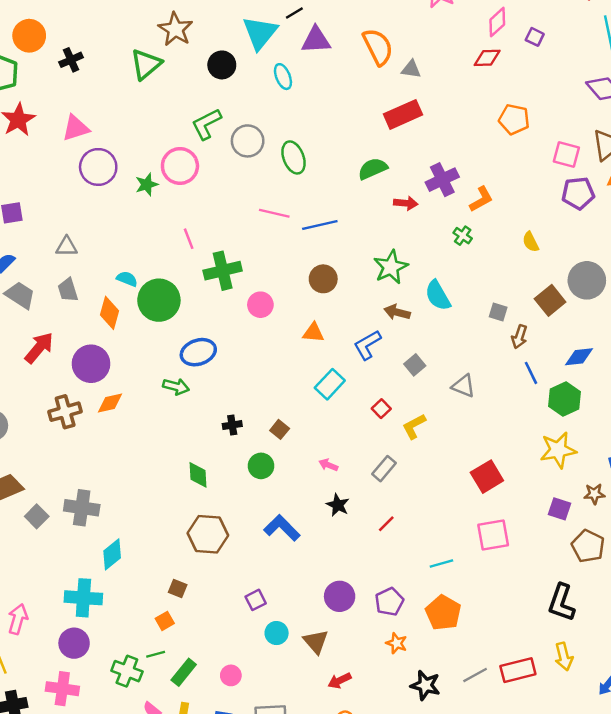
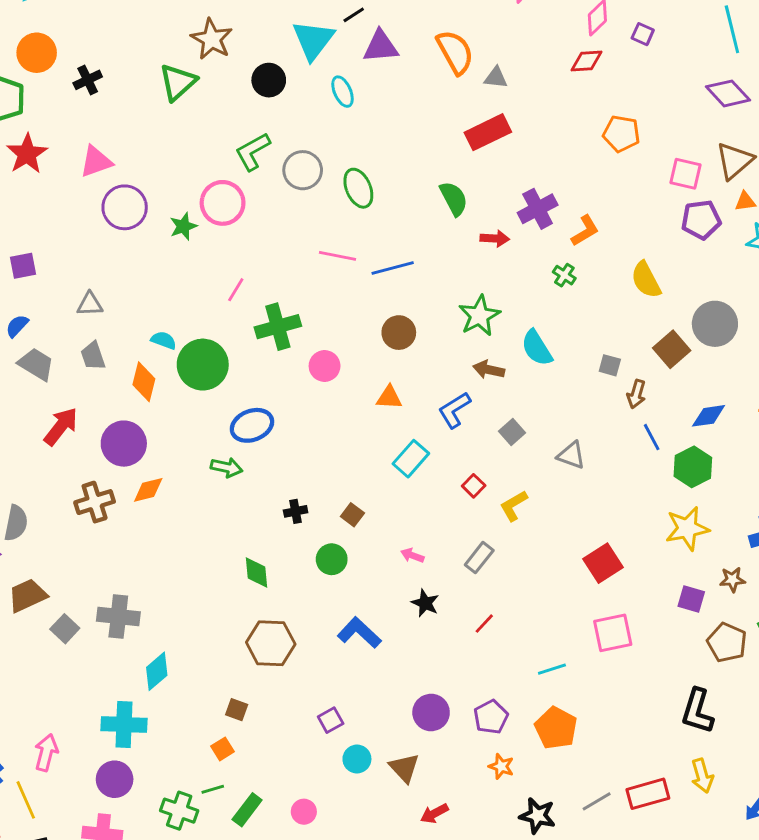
green semicircle: (373, 169) -> (454, 199), turned 88
pink line: (189, 239) -> (236, 290), turned 54
yellow semicircle: (531, 242) -> (646, 280), size x1.5

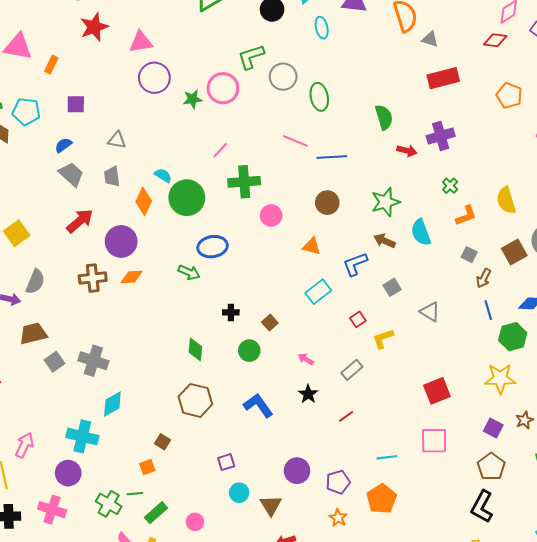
red rectangle: (488, 132) -> (443, 78), moved
orange L-shape: (585, 231) -> (466, 216), moved
brown star: (732, 580) -> (524, 420), turned -30
brown pentagon: (727, 642) -> (491, 467), moved

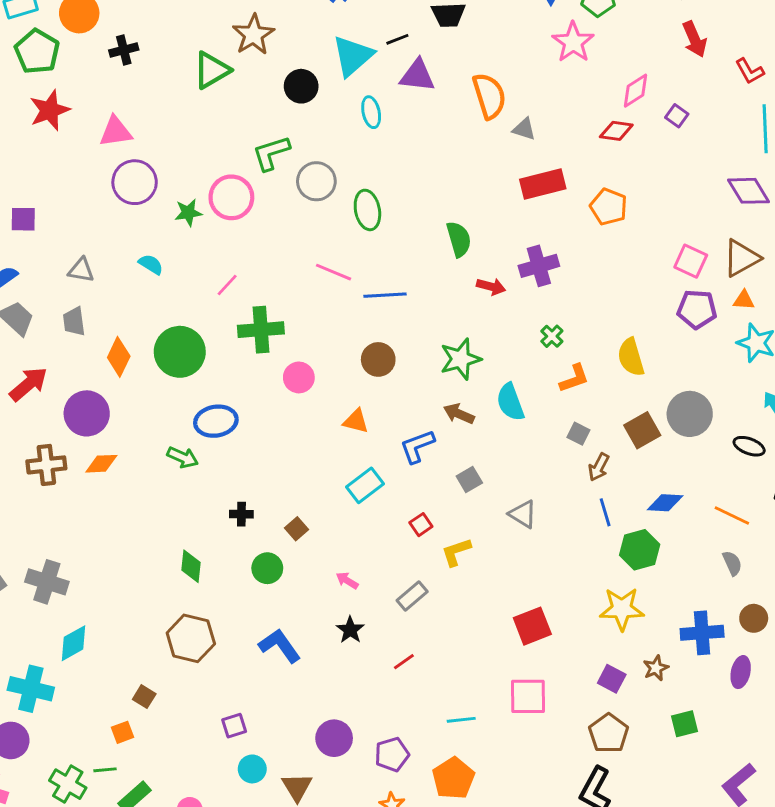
orange pentagon: (509, 95) -> (609, 207), moved
cyan semicircle: (163, 175) -> (151, 264), moved

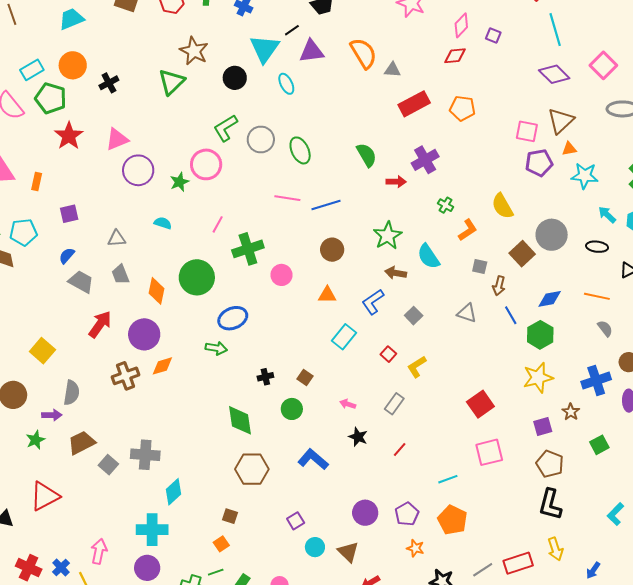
gray triangle: (523, 514) -> (467, 313), moved
green diamond: (191, 566) -> (240, 420), size x1.4
purple square: (612, 679) -> (543, 427), turned -30

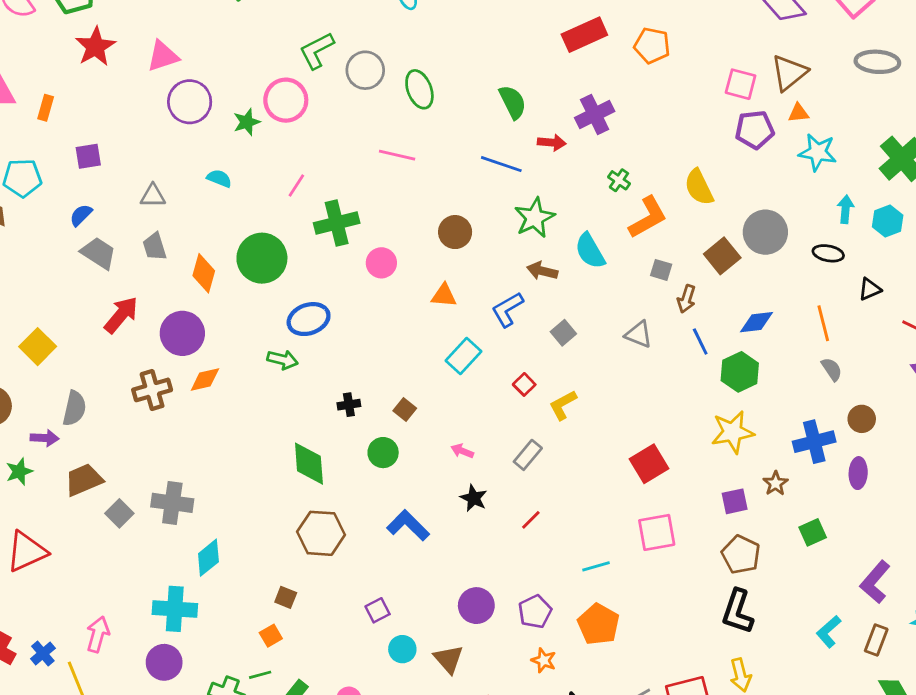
blue line: (326, 205) -> (501, 164), moved, turned 32
cyan arrow: (607, 215) -> (845, 209), turned 48
orange L-shape: (468, 230) -> (648, 217), size x1.4
orange line: (597, 296) -> (823, 323), turned 60

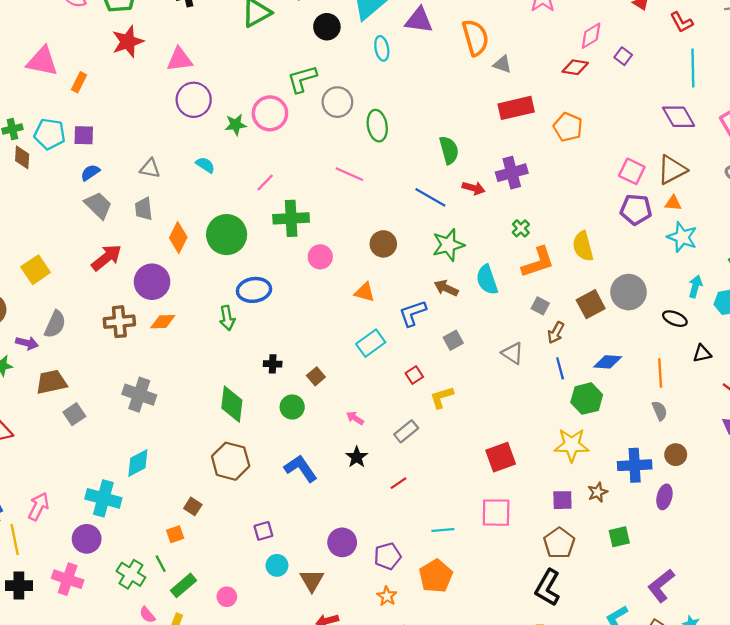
purple square: (88, 156) -> (84, 135), moved
green arrow: (282, 360) -> (227, 318), turned 55
gray cross: (172, 503) -> (139, 395), moved
green line: (260, 675) -> (161, 564), turned 66

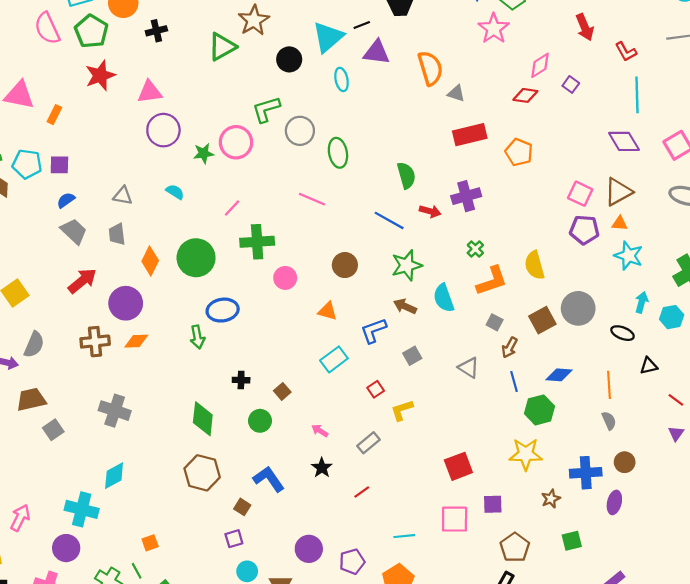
purple square: (562, 500) -> (493, 504), moved
brown square: (193, 506) -> (242, 507), moved

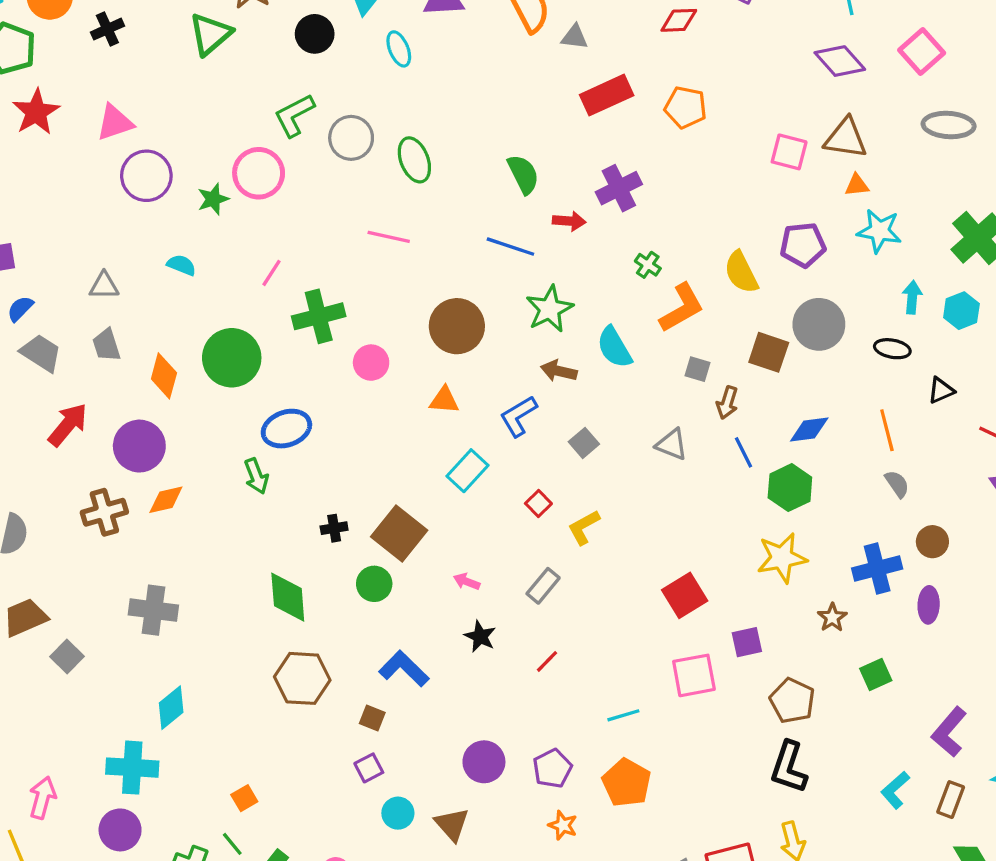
brown triangle: (618, 192) -> (846, 138), turned 48
purple pentagon: (584, 230) -> (803, 245), moved
brown circle: (345, 265) -> (457, 326), size x1.4
brown square: (542, 320) -> (769, 352), turned -32
brown square: (282, 391) -> (399, 533), size x2.0

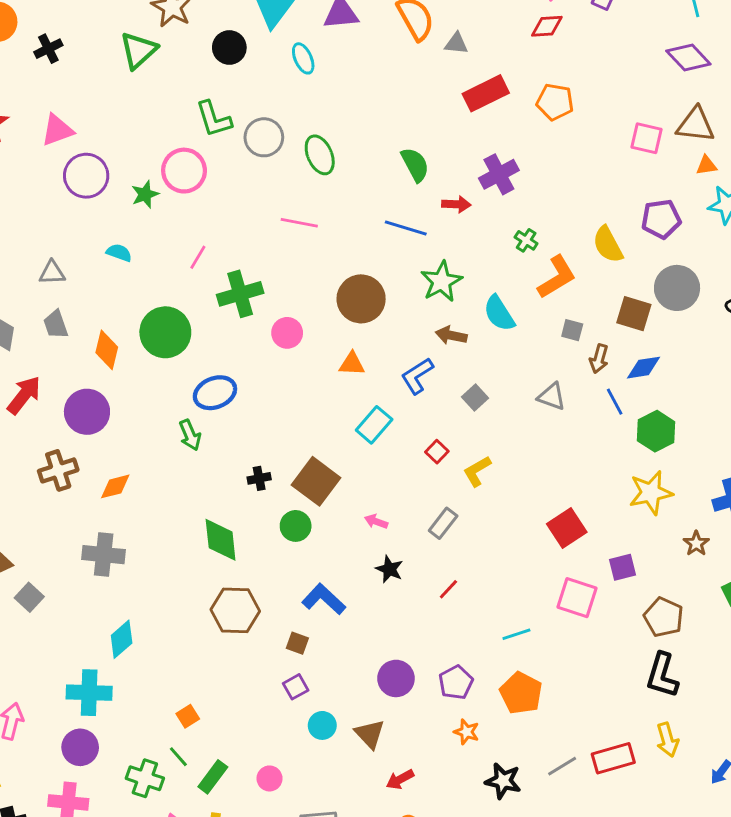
green L-shape: (294, 115) -> (214, 119), turned -78
blue diamond: (809, 429) -> (644, 368), moved
orange diamond: (166, 500) -> (115, 486), moved
pink square: (694, 675) -> (577, 598), turned 30

